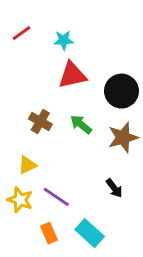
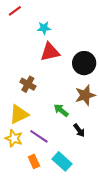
red line: (21, 33) -> (15, 11), moved
green arrow: (81, 124) -> (61, 110), moved
yellow triangle: (27, 165) -> (19, 114), size x1.5

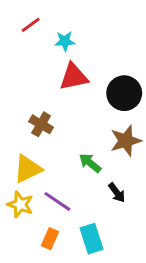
red line: (15, 11) -> (31, 25), moved
orange rectangle: (34, 161) -> (50, 239), turned 48
cyan rectangle: (62, 161) -> (92, 239), turned 30

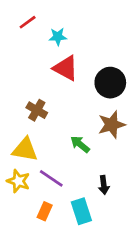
red triangle: (74, 77) -> (66, 68), turned 40
yellow triangle: (28, 169) -> (25, 150), turned 36
black arrow: (117, 193) -> (104, 185), moved, turned 30

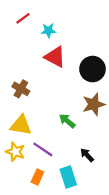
brown cross: (37, 110) -> (21, 89), moved
black arrow: (104, 185) -> (87, 155), turned 144

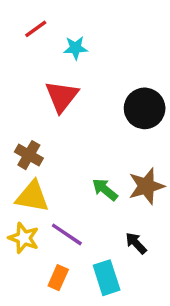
red triangle: (55, 57) -> (62, 96), moved, turned 40
brown cross: (21, 89) -> (29, 155), moved
brown star: (94, 104) -> (146, 186), moved

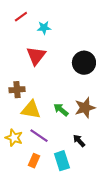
brown cross: (29, 155) -> (17, 90), turned -35
yellow triangle: (32, 196) -> (31, 110), moved

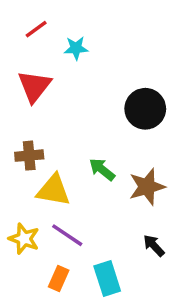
red triangle: (36, 56) -> (34, 86), moved
green arrow: (61, 110) -> (102, 169), moved
black arrow: (79, 141) -> (154, 246), moved

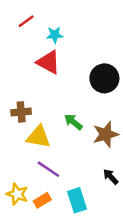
red triangle: (34, 86) -> (48, 62), moved, turned -40
yellow star: (24, 239) -> (17, 194), moved
orange rectangle: (59, 278) -> (42, 200), turned 35

